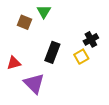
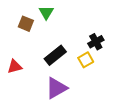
black rectangle: (52, 52) -> (55, 55), turned 30
purple triangle: (34, 83) -> (56, 88), moved, turned 45

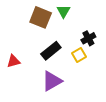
green triangle: (46, 12) -> (63, 11), moved
brown square: (26, 24) -> (41, 17), moved, size x1.5

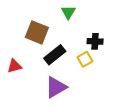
brown square: (41, 17) -> (37, 32), moved
black cross: (88, 38) -> (95, 41), turned 32

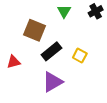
black cross: (95, 41) -> (96, 11), moved, turned -32
yellow square: (85, 59) -> (80, 56), turned -32

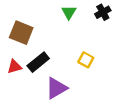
brown square: (35, 30) -> (21, 33), moved
black rectangle: (51, 51) -> (38, 62), moved

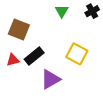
yellow square: (86, 60) -> (77, 54), size x1.5

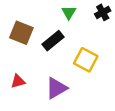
black rectangle: (34, 56) -> (53, 41), moved
red triangle: (13, 60) -> (18, 81), moved

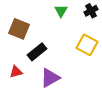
black rectangle: (53, 41) -> (37, 52), moved
yellow square: (86, 60) -> (87, 45), moved

